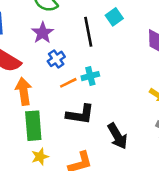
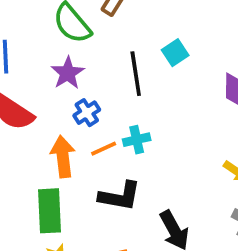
orange arrow: (24, 91) -> (63, 157), moved

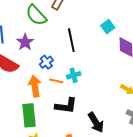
cyan square: (175, 53) -> (108, 27), moved
purple star: (68, 73) -> (25, 42), moved
orange line: (104, 149) -> (56, 81), turned 40

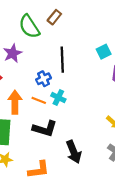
blue cross: (46, 62) -> (44, 79), moved
cyan cross: (74, 75) -> (58, 97), turned 32

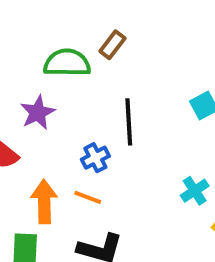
green semicircle: (29, 26) -> (67, 63), turned 125
cyan cross: (58, 97) -> (195, 191), moved, turned 32

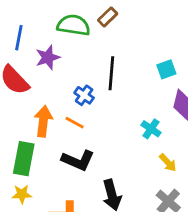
blue cross: (95, 158) -> (84, 95), turned -36
cyan cross: (195, 191) -> (151, 129), turned -30

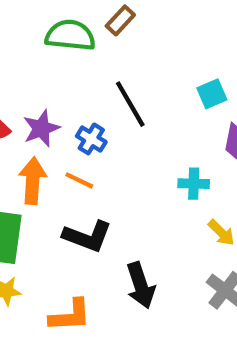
purple star: (48, 57) -> (41, 128), moved
black line: (111, 73) -> (130, 104), turned -32
cyan cross: (151, 129) -> (194, 184), turned -30

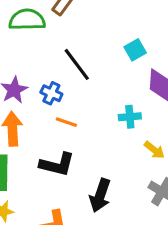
orange line: (79, 180) -> (66, 122), moved
black arrow: (141, 285) -> (100, 195), turned 44

